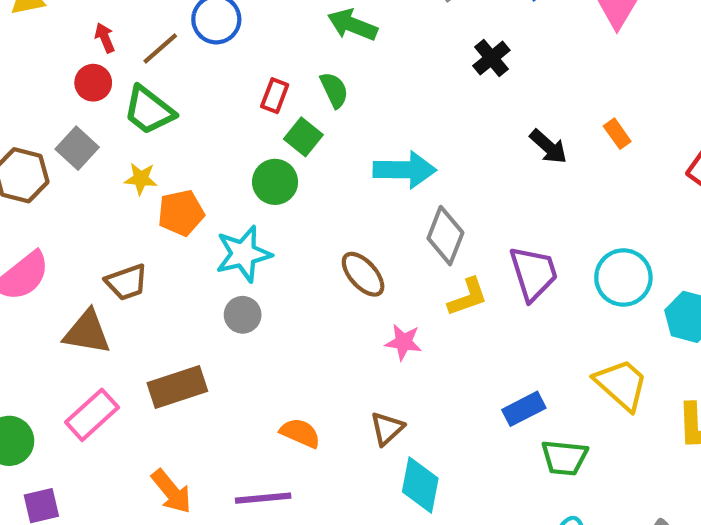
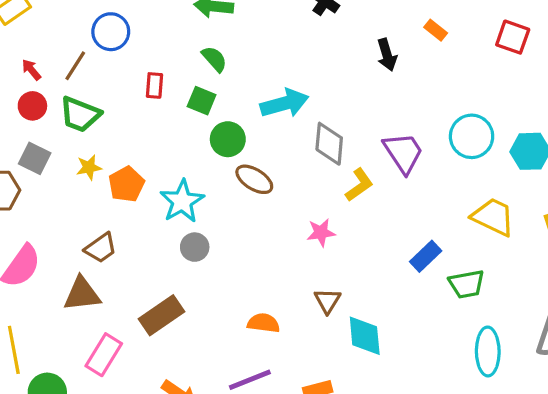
red rectangle: (275, 96) -> (154, 85), moved
black arrow: (548, 147) -> (387, 55), turned 48
green circle: (275, 182) -> (228, 139), moved
brown ellipse: (363, 274) -> (254, 179), moved

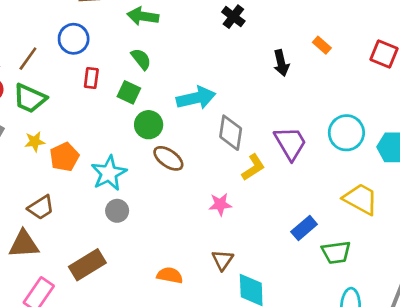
blue circle: (111, 32) -> (74, 39), moved

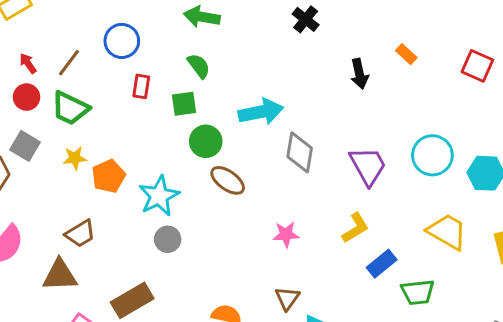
green square: (129, 92) -> (184, 104), turned -35
yellow L-shape: (253, 167) -> (355, 228), moved

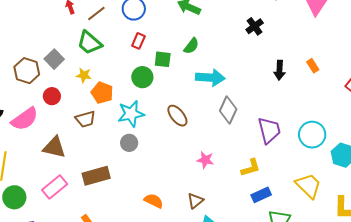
green semicircle: (199, 66) -> (191, 46), moved, turned 60
red circle: (26, 97) -> (52, 96), moved
green circle: (206, 141) -> (142, 77), moved
orange pentagon: (108, 176) -> (102, 93), turned 30
brown trapezoid: (80, 234) -> (85, 119), moved

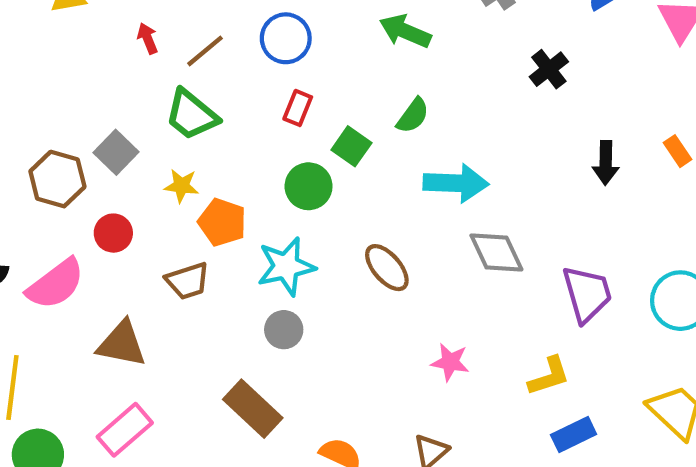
green square: (163, 59) -> (351, 146), turned 30
gray diamond: (228, 110) -> (496, 252), turned -48
brown rectangle: (96, 176) -> (253, 409), moved, turned 60

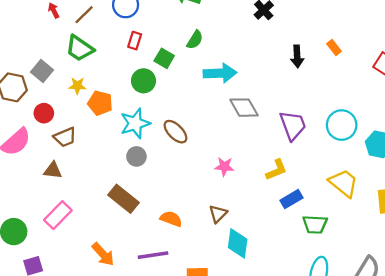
brown ellipse: (387, 268) -> (175, 132), moved
brown trapezoid: (188, 281) -> (65, 137), moved
brown triangle: (122, 344) -> (53, 170), size x0.7

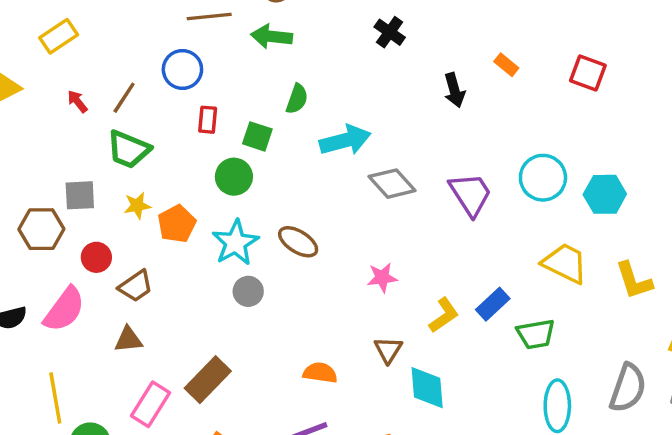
gray square: (42, 71) -> (80, 195), turned -30
orange pentagon: (100, 103) -> (177, 224), turned -30
yellow L-shape: (276, 170) -> (444, 315), moved
brown rectangle: (124, 199) -> (208, 380), moved, turned -72

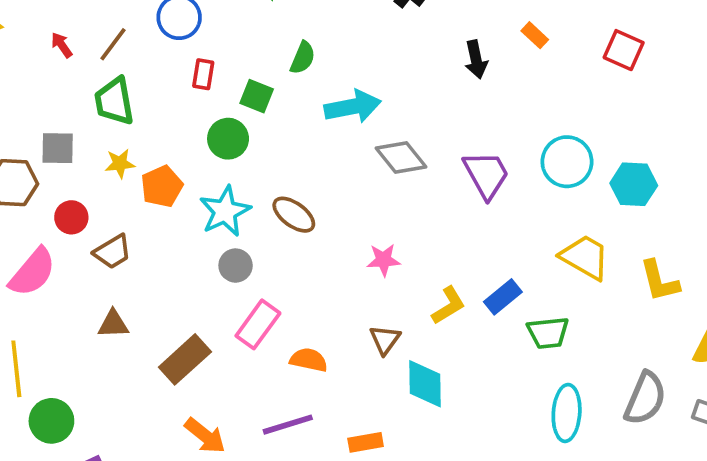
green trapezoid: (129, 149) -> (114, 101), turned 54
brown triangle: (128, 340) -> (113, 324), moved
pink rectangle: (151, 404) -> (258, 324), moved

